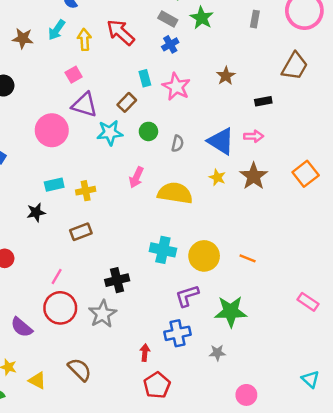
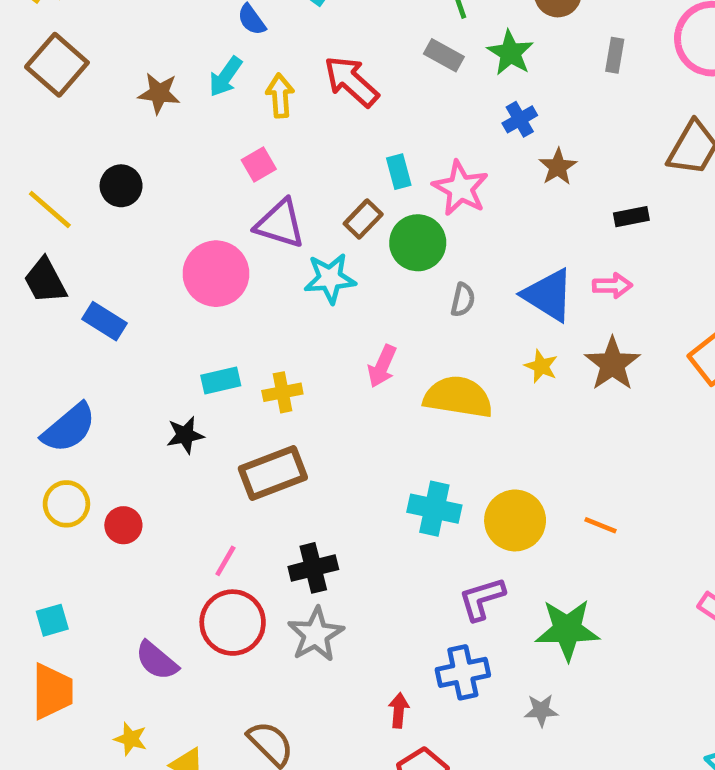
blue cross: (170, 44) -> (520, 119), moved
green circle: (148, 131) -> (418, 243), moved, size x1.5
brown rectangle: (81, 232) -> (273, 473), size x1.5
black cross: (117, 280) -> (313, 568), moved

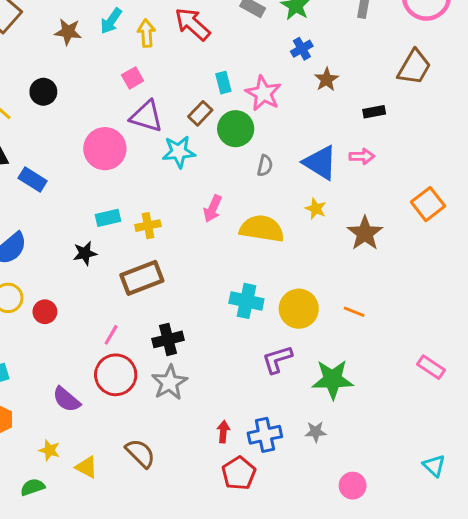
brown star: (612, 364) -> (365, 233), moved
blue cross: (463, 672) -> (265, 435), moved

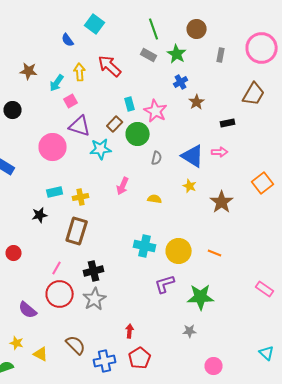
cyan arrow: (111, 21) -> (57, 83), moved
yellow semicircle: (262, 229) -> (155, 199), size x0.5
brown rectangle: (142, 278) -> (77, 231), turned -52
blue cross: (265, 435) -> (105, 361), moved

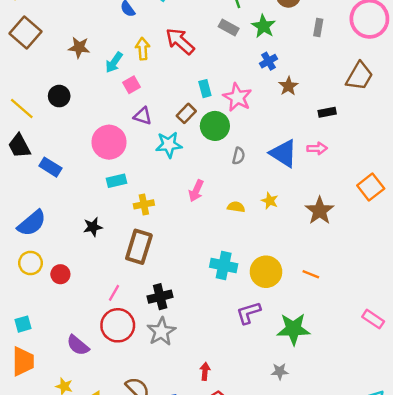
purple triangle: (80, 126) -> (143, 116), size x0.7
yellow star: (190, 186) -> (270, 201), moved
cyan rectangle: (55, 192) -> (116, 181), moved

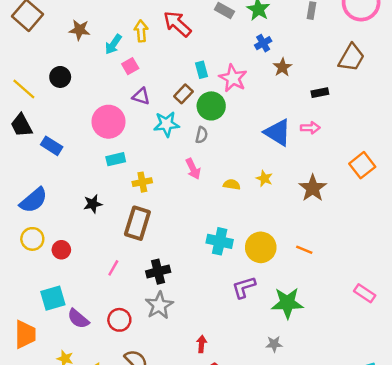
gray semicircle: (239, 156) -> (202, 135), moved
pink arrow: (196, 191) -> (193, 169), turned -50
cyan square: (23, 324) -> (53, 298), moved, size x1.5
red circle: (118, 325) -> (119, 320), moved, size x0.7

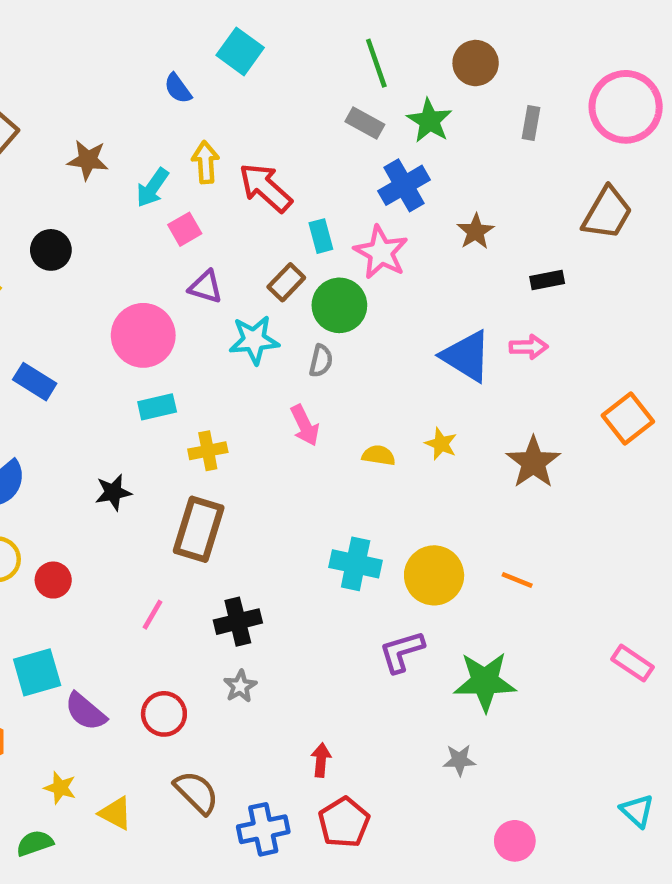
red arrow: (177, 24) -> (266, 188), moved
blue cross: (263, 43) -> (404, 185), moved, size x1.5
gray star: (159, 305) -> (240, 686), size x0.6

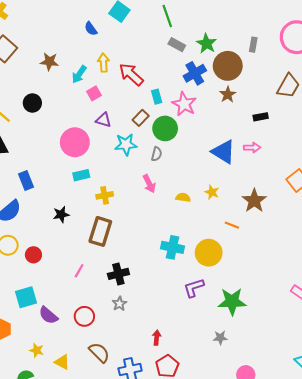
green line: (376, 63) -> (167, 16), moved
brown circle: (476, 63) -> (228, 66), moved, size x1.4
blue rectangle: (35, 382) -> (26, 180), moved, turned 36
orange line: (517, 580) -> (232, 225), moved

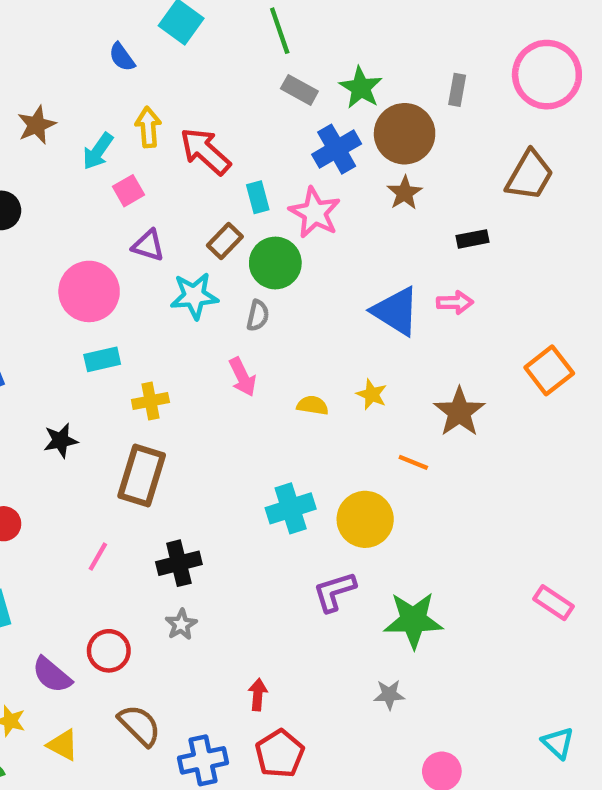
brown star: (49, 62) -> (36, 125), turned -30
cyan cross: (173, 247) -> (291, 508), turned -30
purple semicircle: (48, 315) -> (52, 675), moved

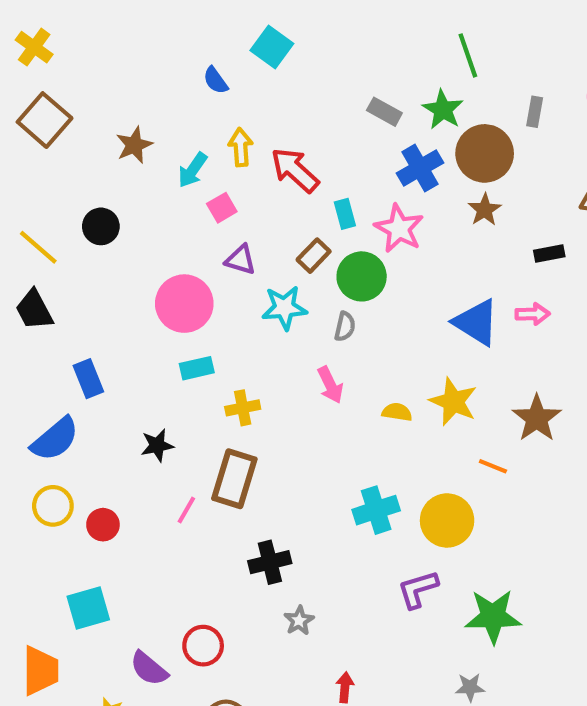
green line: (280, 31) -> (468, 55), moved
yellow star: (372, 394) -> (453, 402), size x1.6
pink line: (98, 557) -> (186, 510), moved
gray star: (181, 625) -> (299, 621), moved

